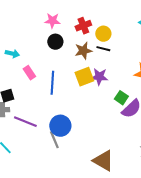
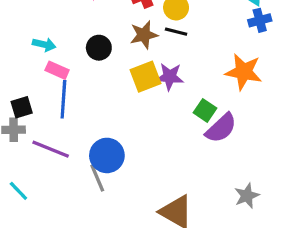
black circle: (55, 42) -> (99, 48), moved
cyan arrow: (12, 54) -> (44, 44), moved
pink rectangle: (29, 73) -> (57, 70), turned -32
blue line: (52, 83) -> (63, 99), moved

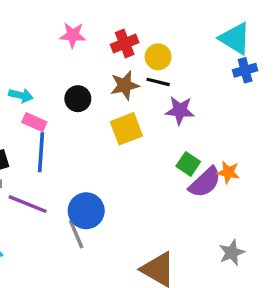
orange star: (244, 72) -> (228, 172), moved, size x0.6
purple star: (170, 77) -> (180, 110), moved

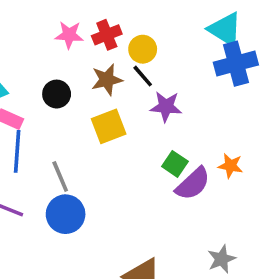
pink star: (73, 35) -> (69, 35), moved
blue cross: (245, 70) -> (236, 64), size x1.6
black line: (158, 82) -> (143, 76), turned 35
orange star: (228, 172) -> (231, 166), moved
gray line: (76, 234) -> (60, 177), moved

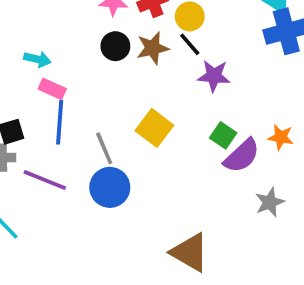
black circle: (57, 94) -> (115, 46), moved
yellow square: (109, 126) -> (154, 128), moved, turned -32
gray star: (222, 259) -> (270, 202), moved

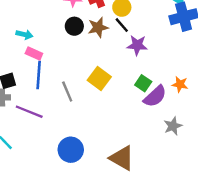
blue circle: (110, 187) -> (71, 150), moved

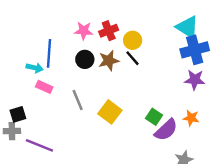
purple star: (137, 45) -> (195, 80), moved
blue line: (39, 75) -> (49, 53), moved
gray line: (67, 92) -> (78, 100), moved

